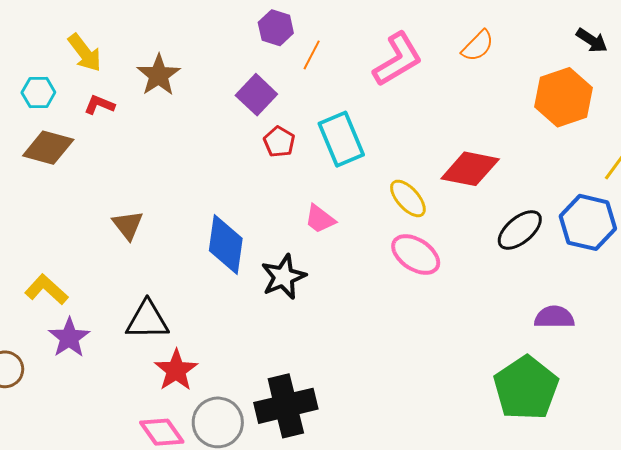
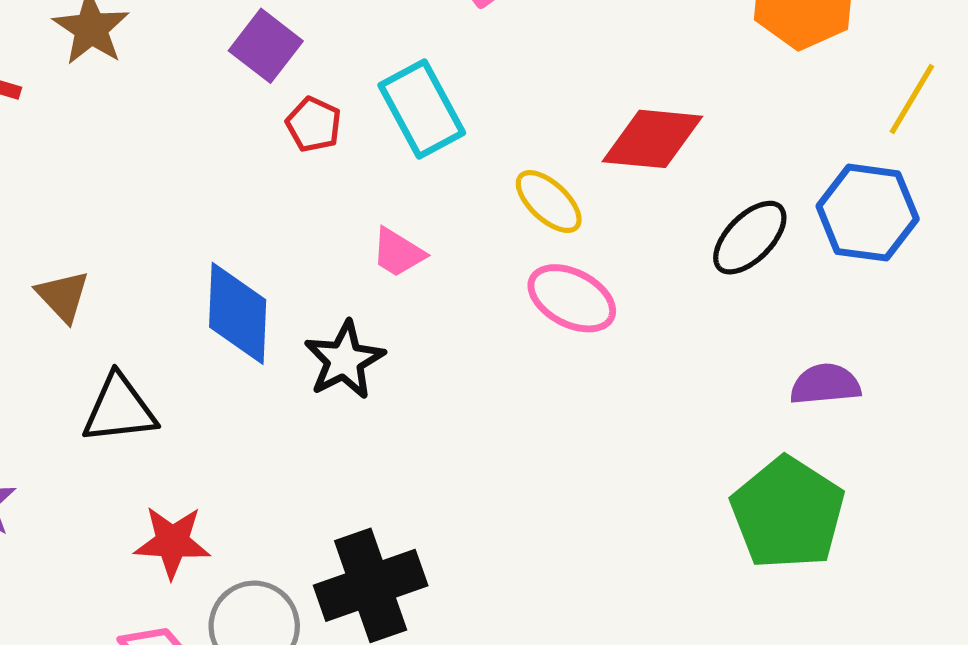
black triangle: (147, 320) -> (119, 409), moved
red star: (176, 370) -> (172, 542), turned -30

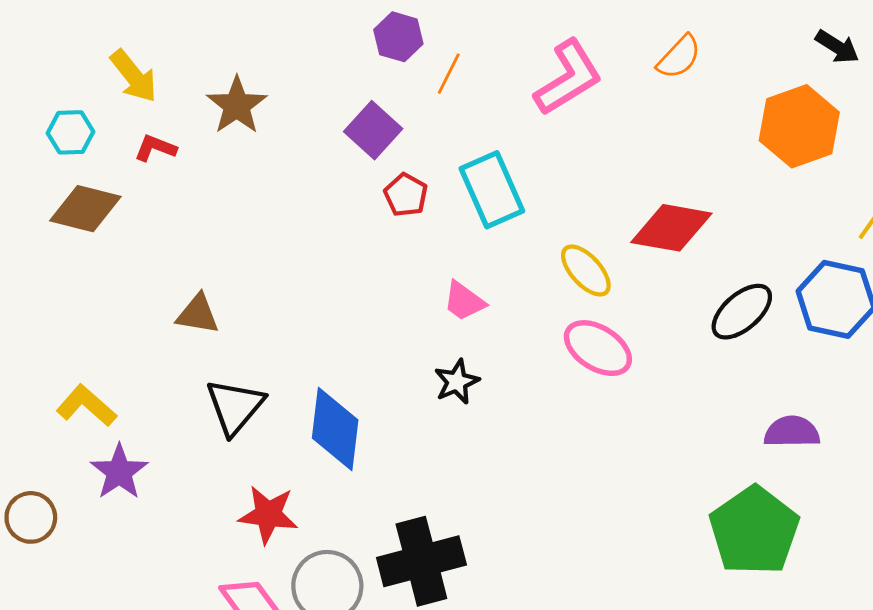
brown triangle: (63, 296) -> (198, 314), turned -42
blue diamond: (238, 313) -> (335, 429), moved
black star: (344, 360) -> (457, 382), moved, size x0.7
black triangle: (119, 409) -> (235, 407), turned -48

